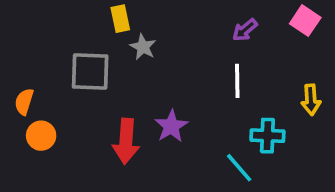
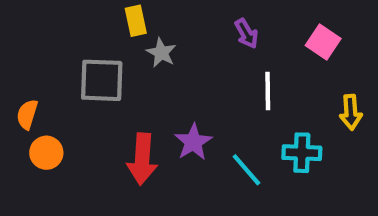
pink square: (305, 21) -> (323, 42), moved
purple arrow: (245, 30) -> (246, 33), moved, turned -80
cyan line: (239, 168) -> (246, 170), moved

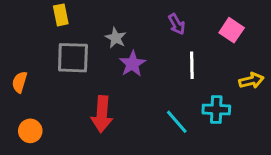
yellow rectangle: (136, 21) -> (61, 15), moved
yellow arrow: (351, 112) -> (251, 81), turned -100
purple star: (193, 142) -> (132, 64), moved
orange circle: (46, 153) -> (30, 131), moved

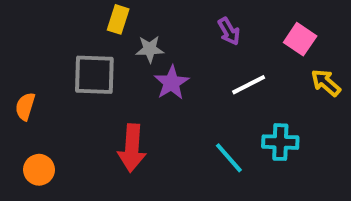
yellow rectangle: (61, 15) -> (118, 19), moved, turned 30
gray star: (116, 38) -> (150, 49), turned -30
white line: (192, 65) -> (249, 85), turned 64
yellow arrow: (251, 81) -> (326, 83), moved, turned -125

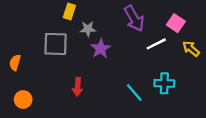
purple arrow: (229, 31) -> (134, 18), size x1.6
white line: (249, 85) -> (156, 44), moved
red arrow: (132, 148) -> (78, 87), size x0.7

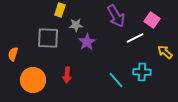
yellow arrow: (191, 49) -> (165, 52), moved
orange circle: (23, 100) -> (33, 80), moved, size x1.6

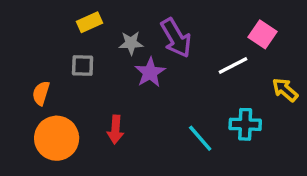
yellow rectangle: (60, 10) -> (89, 22), moved, turned 48
purple arrow: (116, 16) -> (176, 38), moved
gray square: (48, 38) -> (83, 66), size x0.6
orange semicircle: (13, 54) -> (41, 93), moved

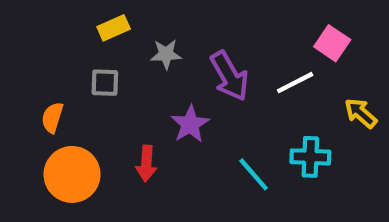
purple arrow: (176, 38) -> (229, 76), moved
purple star: (150, 72) -> (190, 124), moved

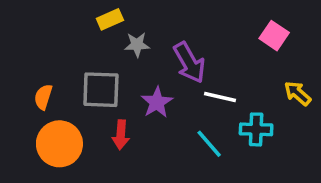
yellow rectangle: (114, 28) -> (110, 19), moved
gray square: (105, 83) -> (101, 90), moved, size x1.6
white line: (295, 83) -> (220, 97), moved, turned 40

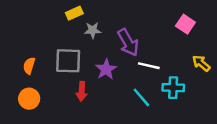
orange circle: (59, 144) -> (29, 99), moved, size x0.7

